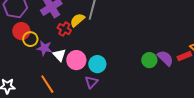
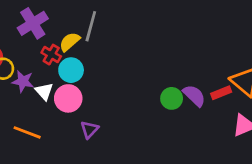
cyan circle: (97, 64) -> (71, 70), moved
orange line: (47, 84) -> (27, 132), turned -36

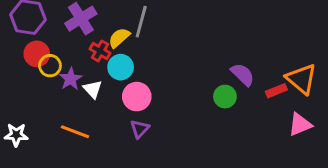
purple star: (23, 81) -> (71, 79), turned 30
purple semicircle: (194, 96) -> (243, 74), moved
pink circle: (68, 98) -> (137, 97), moved

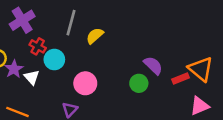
yellow semicircle: (119, 38) -> (95, 36), moved
pink circle: (137, 97) -> (85, 83), moved

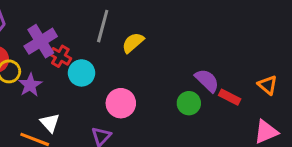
purple cross: (22, 20) -> (41, 41), moved
orange triangle: (201, 69) -> (267, 85), size x0.6
white triangle: (32, 77) -> (50, 123), moved
red rectangle: (180, 79) -> (230, 97), moved, turned 49

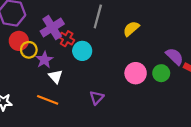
yellow semicircle: (133, 43) -> (131, 29), moved
pink circle: (121, 103) -> (136, 73), moved
white triangle: (50, 123) -> (56, 76), moved

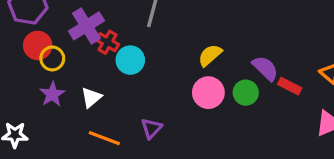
yellow semicircle: (131, 29) -> (210, 55), moved
purple star: (44, 60) -> (52, 94), moved
white triangle: (56, 76) -> (91, 97), turned 32
orange line: (48, 100) -> (104, 138), moved

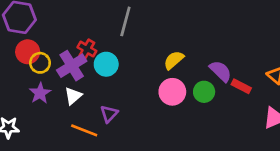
purple cross: (86, 26) -> (72, 66), moved
purple triangle: (151, 128) -> (109, 114), moved

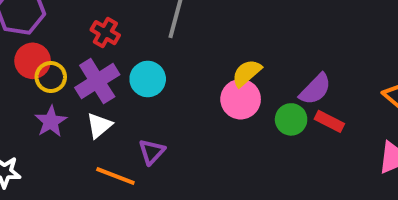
red cross: (87, 49) -> (105, 33), moved
purple semicircle: (221, 71) -> (315, 89), turned 90
red rectangle: (241, 86) -> (329, 121), moved
pink circle: (172, 92) -> (241, 99), moved

